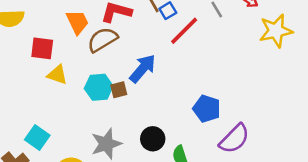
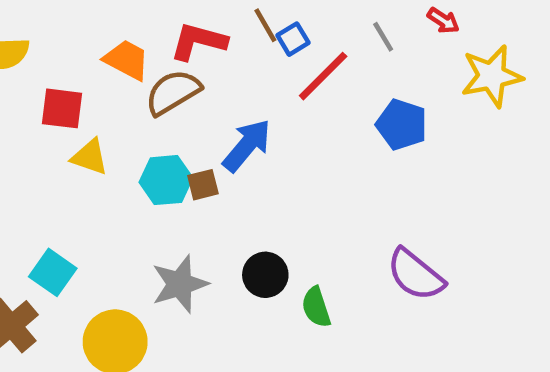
orange trapezoid: (77, 22) -> (127, 60), turned -36
blue pentagon: (207, 109) -> (402, 125), moved
purple semicircle: (234, 139) -> (416, 275), turned 84

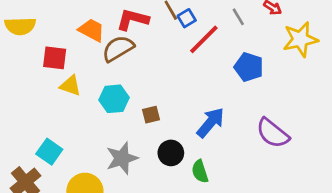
blue arrow: (247, 145) -> (210, 123), moved
brown square: (203, 185) -> (151, 115), moved
purple semicircle: (416, 275) -> (273, 133), moved

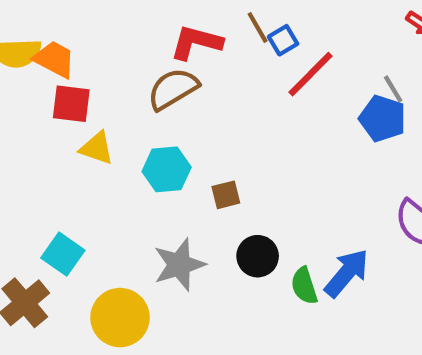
gray line: (238, 17) -> (393, 89), moved
orange trapezoid: (92, 30) -> (54, 59), moved
blue arrow: (210, 123) -> (347, 273), moved

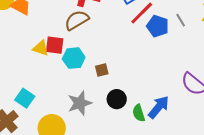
red square: (71, 104) -> (55, 45), moved
blue pentagon: (383, 119) -> (158, 26), moved

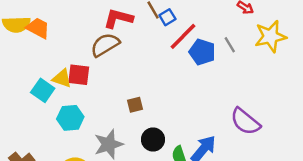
cyan hexagon: (74, 58) -> (70, 118), moved
cyan square: (25, 98) -> (43, 90), moved

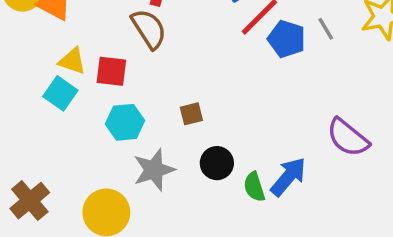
brown semicircle: (105, 45) -> (149, 29), turned 88
yellow triangle: (62, 78) -> (72, 61), moved
cyan hexagon: (70, 118) -> (125, 122), moved

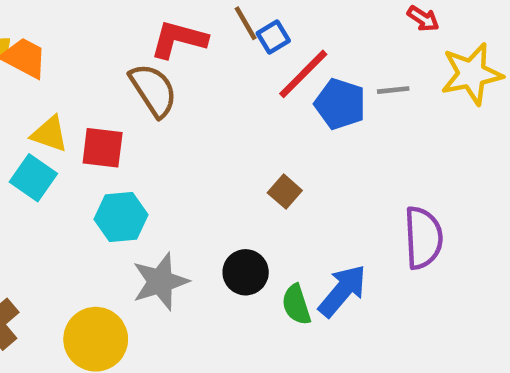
gray line: (326, 29) -> (393, 90), turned -65
brown square: (191, 114) -> (285, 192), moved, turned -35
purple semicircle: (348, 138) -> (423, 238), turned -132

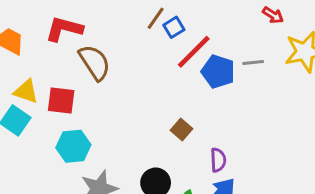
brown line: (246, 23) -> (156, 18), turned 65
red L-shape: (179, 39) -> (64, 29), moved
purple semicircle: (423, 238) -> (218, 160), moved, size x0.6

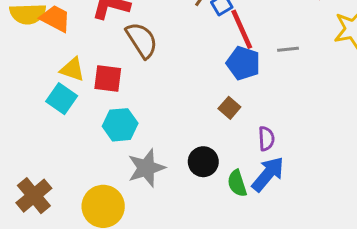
red line: (194, 52) -> (242, 29), turned -69
gray line: (253, 62) -> (288, 49), moved
blue pentagon: (218, 72) -> (243, 63), moved

